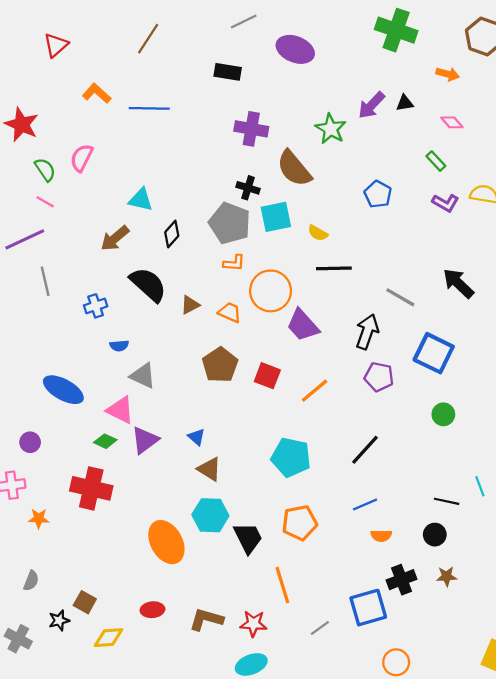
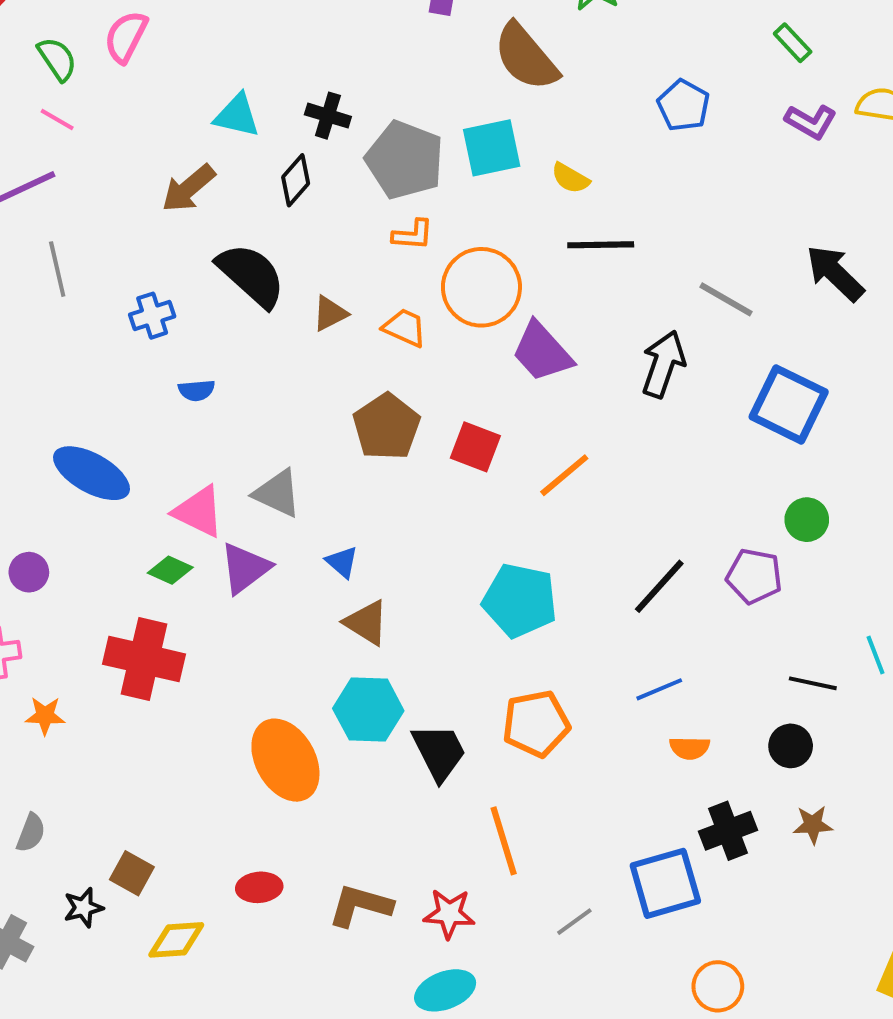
black cross: (248, 188) -> (328, 116), moved
gray triangle: (143, 376) -> (277, 493), moved
purple pentagon: (379, 377) -> (754, 576), moved

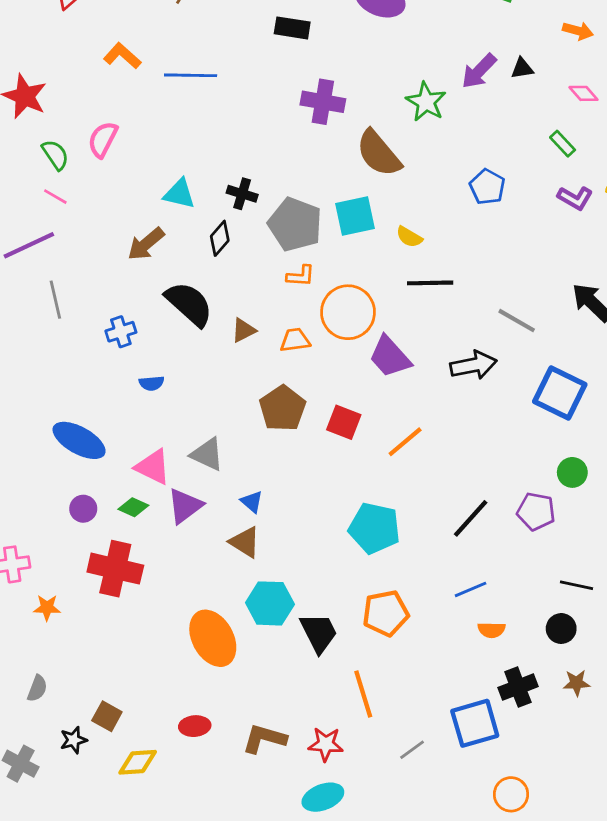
orange trapezoid: (405, 328) -> (295, 340), turned -32
black arrow: (663, 364) -> (473, 365), turned 60
purple circle: (29, 572) -> (83, 509), moved
brown triangle: (366, 623) -> (245, 542), moved

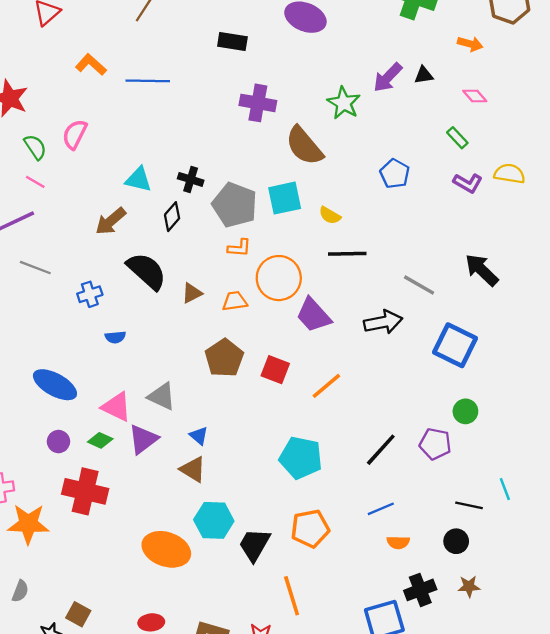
gray line: (55, 300) -> (35, 268), turned -56
orange star: (47, 608) -> (28, 524), size x1.8
black trapezoid: (319, 633) -> (254, 545), turned -123
orange ellipse: (213, 638) -> (166, 549), turned -42

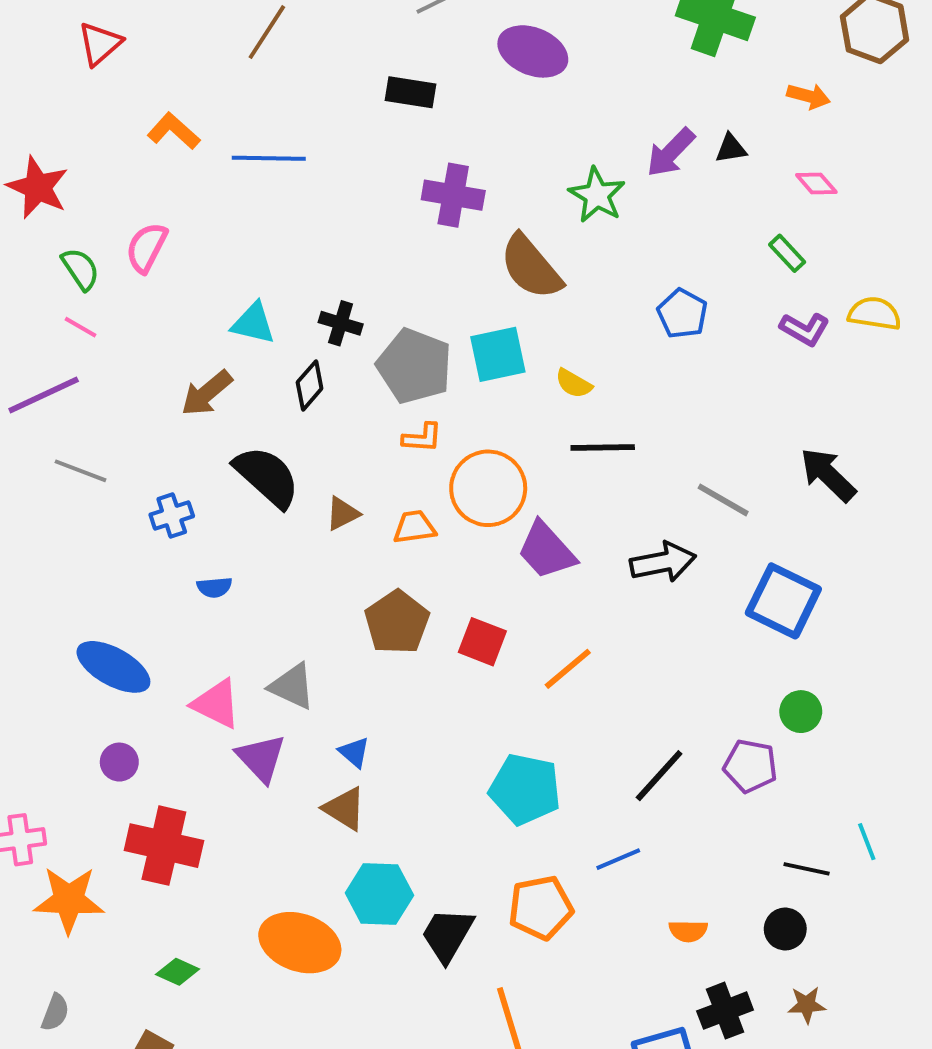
purple triangle: (143, 439) -> (261, 758), turned -36
green diamond: (100, 440) -> (178, 972), moved
blue line: (381, 509) -> (618, 859), moved

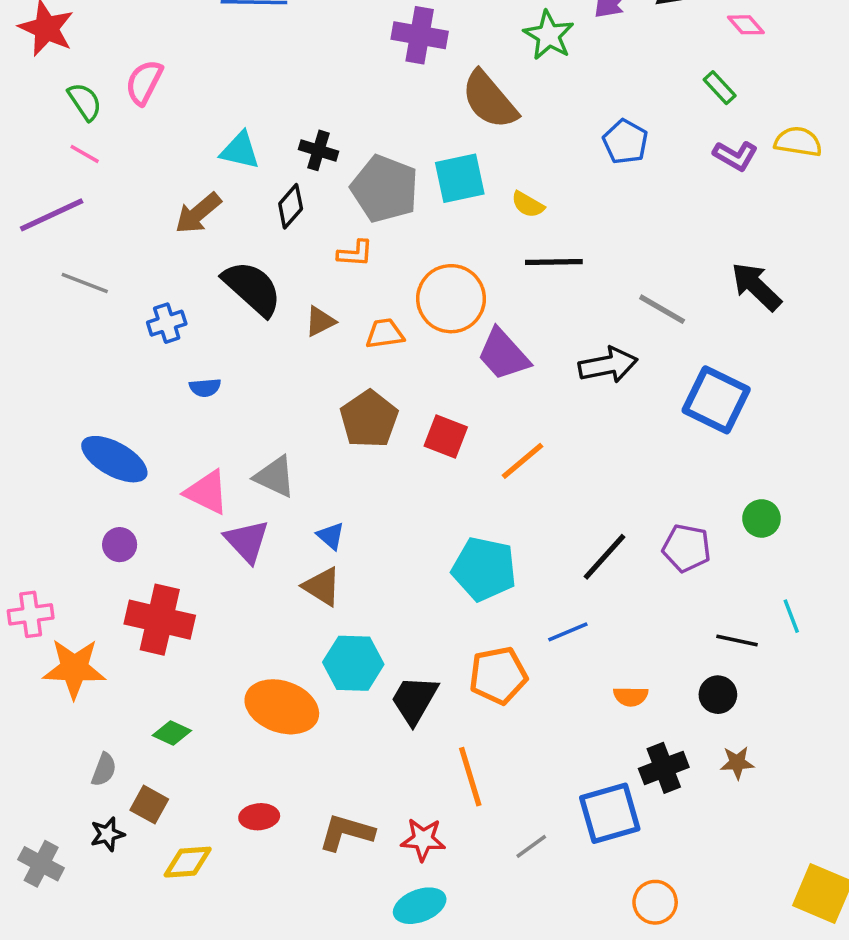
orange L-shape: (422, 438) -> (355, 253), moved
green circle: (801, 712) -> (761, 518), moved
gray semicircle: (55, 1012) -> (104, 770), moved

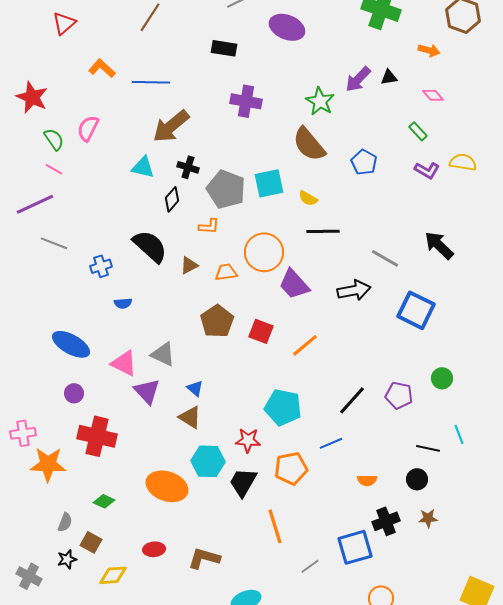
brown semicircle: (489, 100) -> (309, 144), moved
brown arrow: (198, 213) -> (171, 126), moved, size x1.4
red star: (423, 839) -> (248, 440), moved

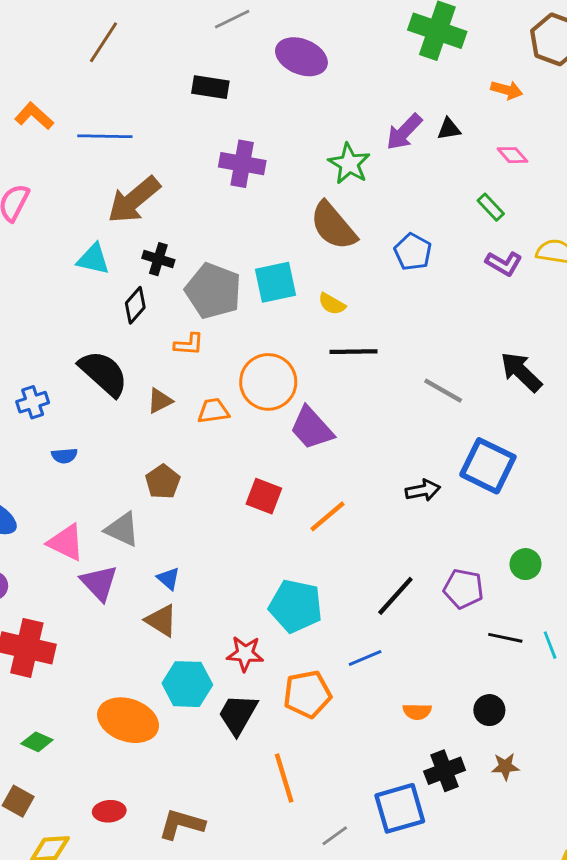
black arrow: (354, 290) -> (423, 490), moved, size x0.7
brown pentagon: (217, 321) -> (163, 482), moved, size x0.7
black line: (428, 448) -> (505, 638), moved

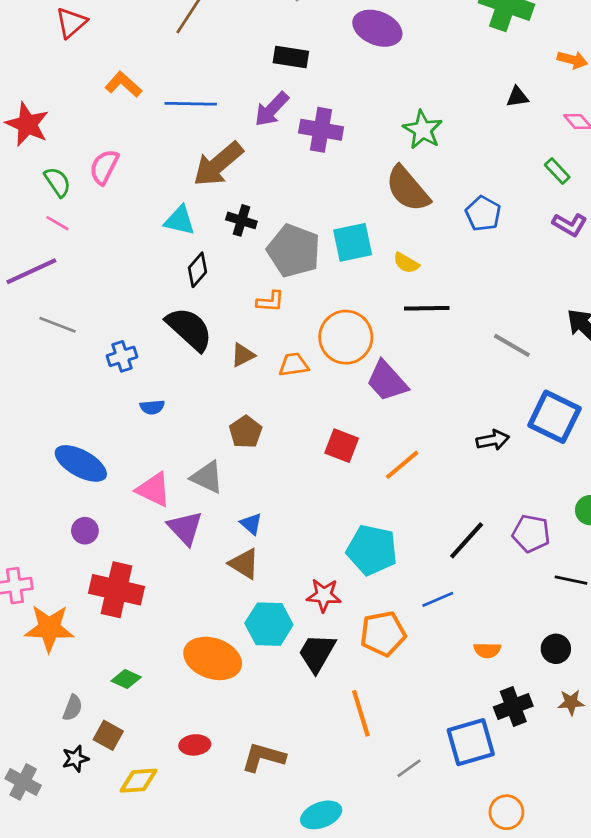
purple arrow: (404, 132) -> (272, 109), moved
black diamond: (135, 305) -> (198, 270), moved

